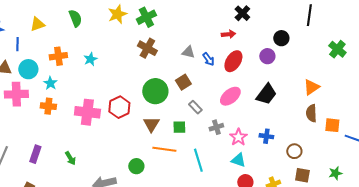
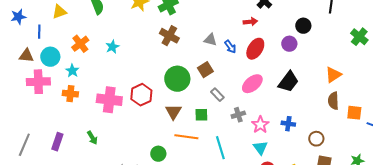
orange cross: (58, 56) -> (80, 44), turned -30
green arrow: (70, 158) -> (92, 138), moved
cyan triangle: (238, 160) -> (260, 148), turned 35

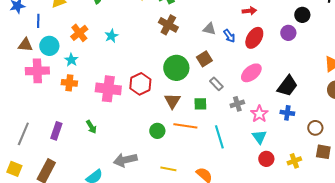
black trapezoid: (288, 82) -> (287, 86), moved
green circle: (158, 154) -> (157, 131), moved

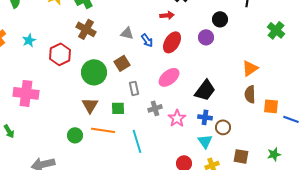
red hexagon: (140, 84) -> (60, 54), moved
gray rectangle: (216, 84) -> (134, 88), turned 32
brown circle: (315, 128) -> (223, 127), moved
cyan triangle: (259, 137) -> (205, 141), moved

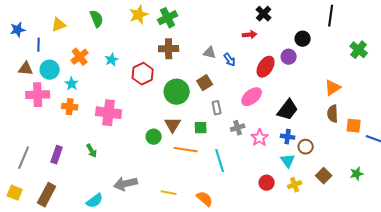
brown cross: (86, 29) -> (169, 49), turned -30
red ellipse: (172, 42) -> (266, 67), moved
green circle: (75, 135) -> (154, 137), moved
brown square: (241, 156) -> (324, 176), turned 35

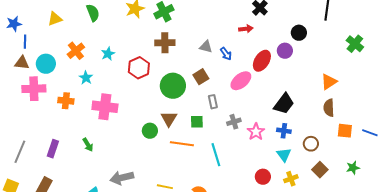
blue line: (39, 45) -> (25, 42), moved
cyan star: (72, 84) -> (86, 78), moved
pink ellipse: (252, 97) -> (241, 81), moved
orange square: (354, 126) -> (345, 131), moved
brown circle: (306, 147) -> (311, 144), moved

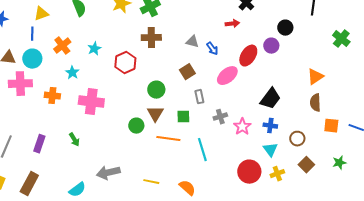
blue line: (25, 42) -> (32, 34), moved
green circle: (173, 86) -> (156, 90), moved, size x0.7
red circle: (263, 177) -> (249, 172), size x1.5

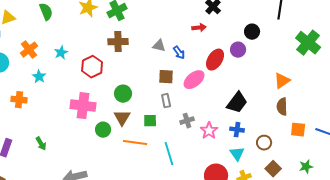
green cross: (341, 39) -> (308, 43), size x1.4
brown square: (187, 72) -> (166, 77), moved, turned 35
pink cross: (91, 102) -> (83, 106), moved

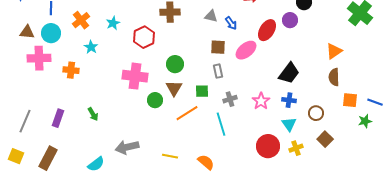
gray cross: (187, 121) -> (230, 99), moved
orange line: (135, 143) -> (187, 113), turned -40
green star: (306, 167) -> (365, 121), moved

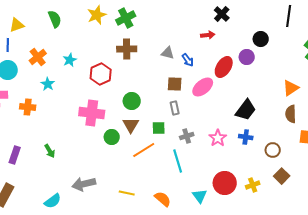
cyan triangle: (289, 124) -> (200, 196), moved

